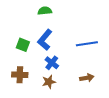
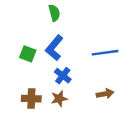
green semicircle: (45, 11) -> (54, 13), turned 80
brown cross: (20, 75) -> (31, 99), moved

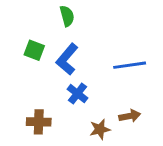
green square: (28, 54) -> (34, 50), moved
brown star: (59, 99) -> (100, 129), moved

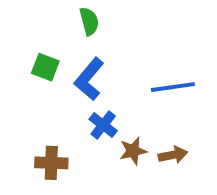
brown star: (100, 129) -> (133, 151), moved

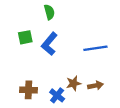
green square: (45, 67) -> (25, 37), turned -32
blue cross: (103, 125) -> (57, 95), moved

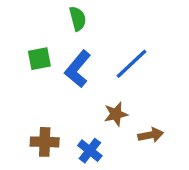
blue line: (95, 48) -> (132, 64), moved, turned -35
brown star: (74, 83) -> (116, 114), moved

